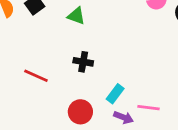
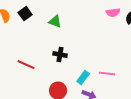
pink line: (148, 108) -> (107, 74), moved

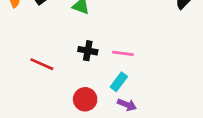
pink line: (107, 74) -> (123, 53), moved

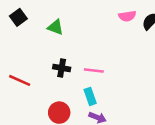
cyan rectangle: (119, 82) -> (90, 96), turned -56

